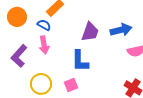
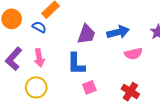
pink arrow: (44, 45) -> (39, 58), moved
pink square: (71, 85) -> (89, 87), moved

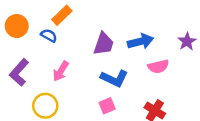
pink arrow: (39, 58) -> (61, 71), moved, turned 42
blue L-shape: (76, 64) -> (114, 78), moved, turned -65

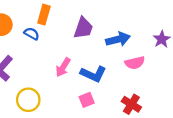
orange rectangle: (62, 15) -> (44, 15), turned -30
purple trapezoid: (104, 44) -> (83, 28), moved
pink arrow: (61, 71) -> (63, 67), moved

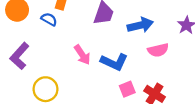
pink arrow: (63, 67) -> (82, 55), turned -66
pink square: (87, 100) -> (127, 89), moved

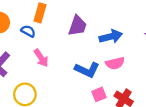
pink semicircle: (158, 50) -> (115, 63), moved
pink arrow: (82, 55) -> (41, 58), moved

